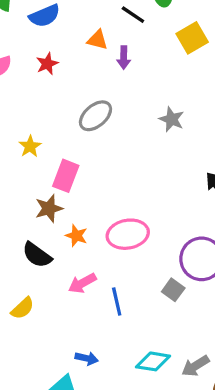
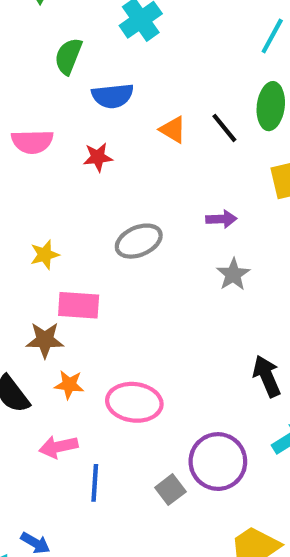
orange triangle: (97, 40) -> (173, 130), moved
purple arrow: (124, 58) -> (221, 219), moved, turned -110
pink rectangle: (66, 176) -> (79, 305), turned 56
orange star: (76, 236) -> (69, 385), turned -30

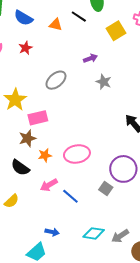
blue semicircle: (113, 96) -> (23, 18), turned 54
yellow star: (45, 255) -> (15, 100), size x1.6
blue line: (95, 483) -> (70, 196), turned -36

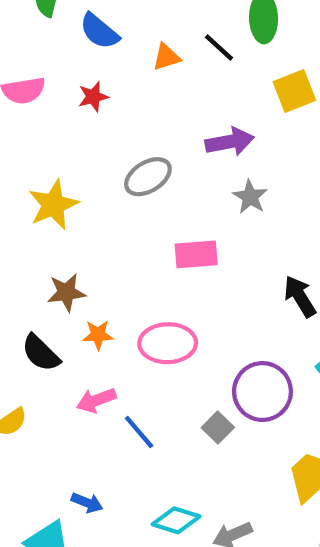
orange triangle: (56, 25) -> (166, 57), turned -40
purple arrow: (90, 58) -> (230, 142), size x1.5
pink rectangle: (38, 118) -> (196, 254), moved

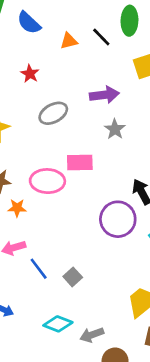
red star: (93, 97) -> (30, 74), moved, turned -30
pink ellipse: (168, 343) -> (47, 181), moved
purple circle: (262, 392) -> (118, 219), moved
gray square: (218, 428) -> (73, 277), moved

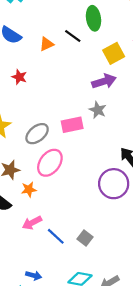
purple arrow: (104, 95) -> (104, 81), moved
gray ellipse: (53, 113) -> (37, 134), moved
pink rectangle: (80, 162) -> (72, 125), moved
pink ellipse: (47, 181) -> (50, 163), turned -44

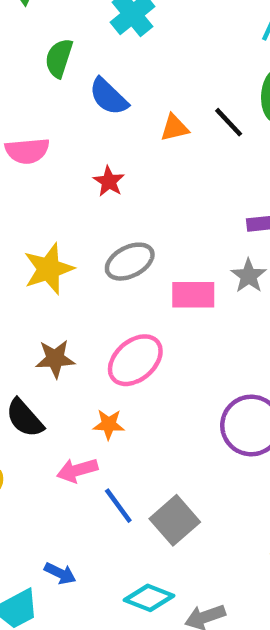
gray ellipse: (37, 134) -> (130, 262), moved
orange star: (29, 189) -> (109, 424), moved
gray square: (85, 238) -> (175, 520), size x1.5

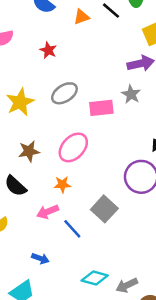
gray square: (175, 520) -> (104, 209), moved
blue arrow: (60, 573) -> (40, 258), moved

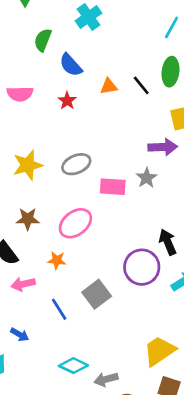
red star: (48, 50) -> (67, 101), moved
pink arrow: (48, 212) -> (23, 284), moved

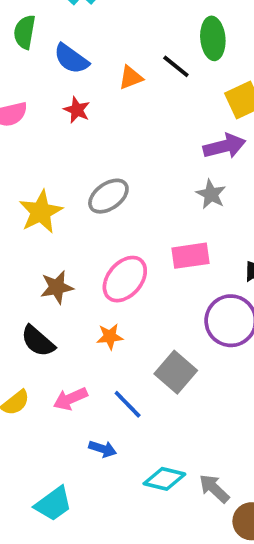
pink rectangle: (113, 187) -> (190, 256), moved
pink arrow: (23, 284) -> (70, 399), moved
blue arrow: (20, 335) -> (103, 449), moved
gray arrow: (106, 379) -> (214, 488), turned 70

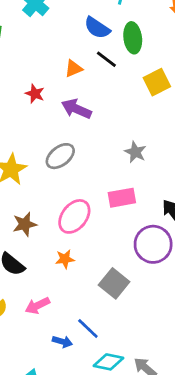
blue semicircle: (71, 59) -> (97, 28), moved
purple arrow: (224, 146) -> (76, 109), moved, turned -140
blue line: (128, 404) -> (88, 329), moved

